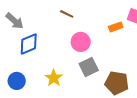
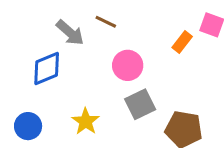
gray arrow: (15, 21) -> (70, 33), moved
orange rectangle: (116, 27) -> (182, 42), turned -32

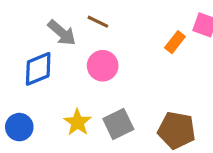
pink circle: (128, 65) -> (103, 66), moved
gray square: (140, 104) -> (118, 124), moved

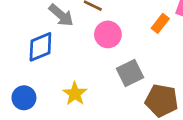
pink circle: (103, 66) -> (108, 34), moved
gray square: (118, 124) -> (130, 73), moved

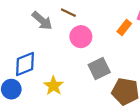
blue diamond: (40, 47) -> (25, 64), moved

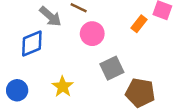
blue diamond: (25, 64) -> (32, 43), moved

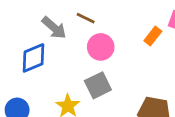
gray square: (112, 68) -> (98, 85), moved

